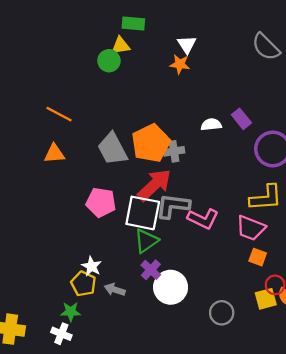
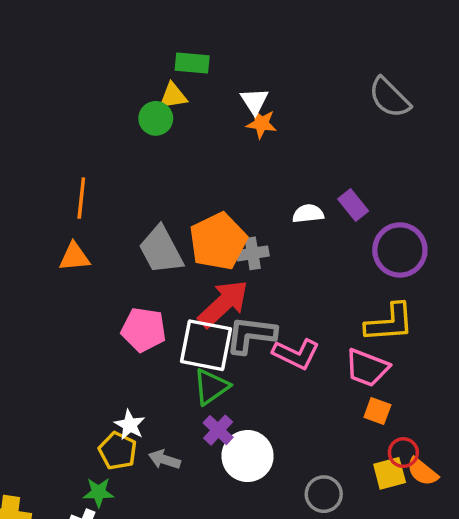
white triangle: (187, 44) -> (254, 101), moved
orange line: (59, 114) -> (81, 198), turned 68

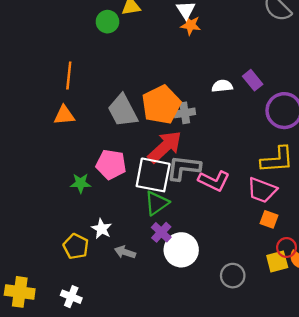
green circle: (156, 118) -> (107, 22), moved
yellow pentagon: (118, 451) -> (76, 246), moved
green star: (99, 492) -> (81, 183), moved

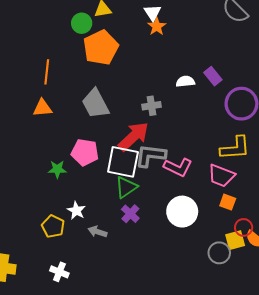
orange star: (191, 25) -> (157, 26), turned 30
orange pentagon: (161, 105) -> (101, 48), moved
white circle: (181, 250) -> (182, 212), moved
gray circle: (233, 276) -> (219, 253), moved
white cross: (71, 297) -> (59, 272), moved

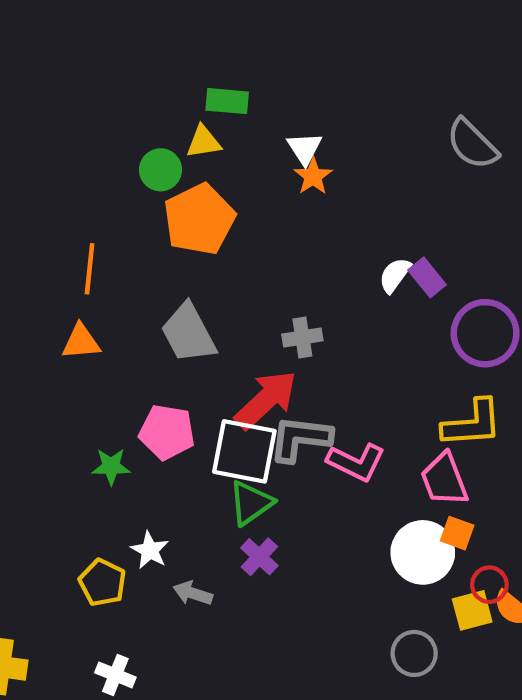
white semicircle: (185, 81) -> (395, 275), moved, turned -48
pink trapezoid: (221, 176) -> (444, 479), turned 48
white circle: (182, 212) -> (423, 552), moved
gray circle: (219, 253) -> (414, 653), moved

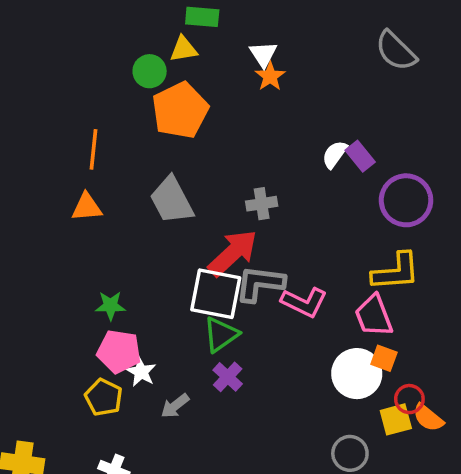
pink pentagon: (167, 432) -> (119, 351), moved
gray arrow: (193, 593) -> (175, 406), turned -56

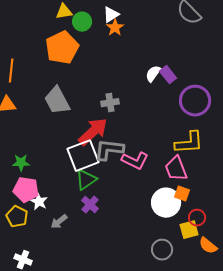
white triangle: (263, 54) -> (111, 15), turned 30
green circle: (150, 71) -> (82, 22), moved
white square: (216, 294) -> (83, 156), turned -32
orange semicircle: (428, 418) -> (208, 246), moved

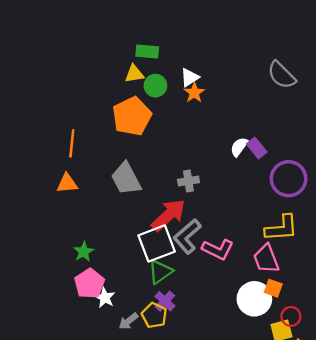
gray L-shape: (109, 150) -> (187, 236), turned -48
green star: (21, 163) -> (84, 252), turned -30
pink pentagon: (26, 190) -> (90, 283), turned 30
yellow pentagon: (17, 217) -> (154, 315), moved

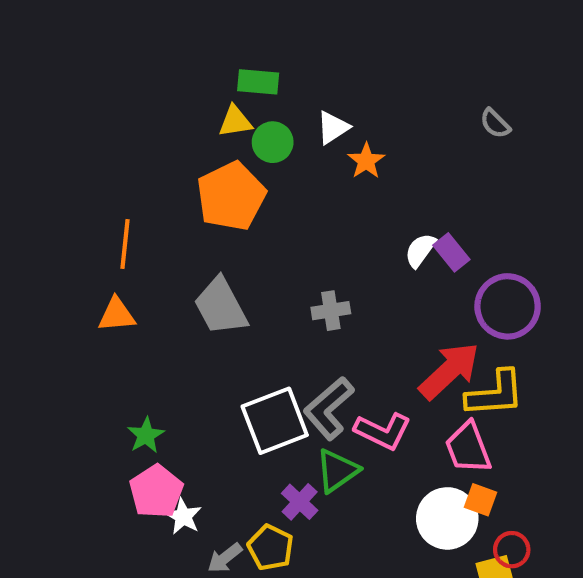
gray semicircle: (281, 75) -> (495, 123), size x0.6
orange star: (194, 93) -> (366, 161), moved
red arrow: (168, 215) -> (449, 371), moved
green triangle: (160, 272) -> (337, 471), moved
purple cross: (165, 301) -> (300, 502), moved

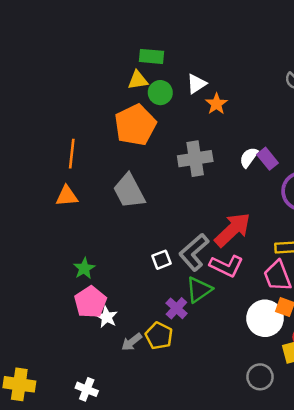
gray cross: (331, 311) -> (195, 159), moved, size x1.5
red arrow: (449, 371) -> (233, 230), moved
white square: (275, 421) -> (162, 260), size x0.5

